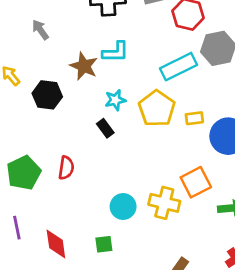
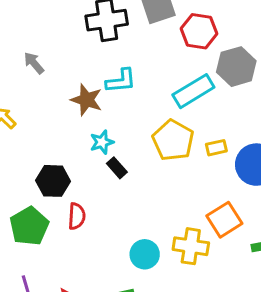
black hexagon: (47, 95) -> (53, 181), moved
cyan star: (115, 100) -> (102, 142), moved

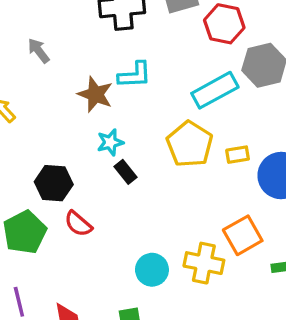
red semicircle: (77, 216) -> (78, 224), turned 124

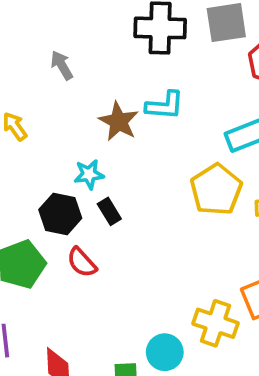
cyan star: (110, 142) -> (89, 174), moved
black rectangle: (126, 172) -> (109, 211), moved
cyan circle: (152, 270) -> (165, 352), moved

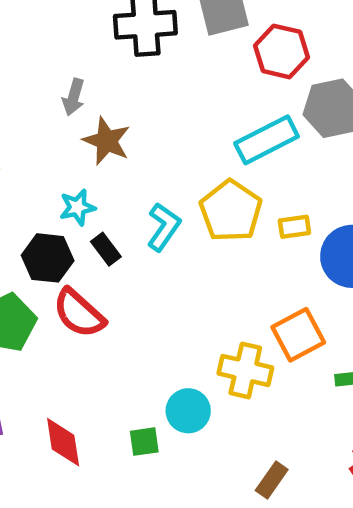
gray arrow: (62, 65) -> (74, 97), moved, turned -128
cyan L-shape: (165, 105) -> (164, 227), moved, turned -54
red semicircle: (82, 262) -> (79, 313), size x1.4

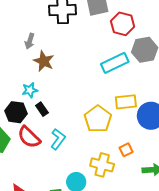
yellow pentagon: (231, 211) -> (98, 119), moved
cyan L-shape: (164, 227) -> (58, 139), moved
yellow rectangle: (294, 227) -> (126, 102), size x1.5
orange square: (298, 335) -> (126, 150), size x0.6

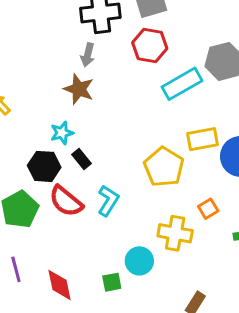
red hexagon: (123, 24) -> (150, 45), moved
gray arrow: (30, 41) -> (88, 55), moved

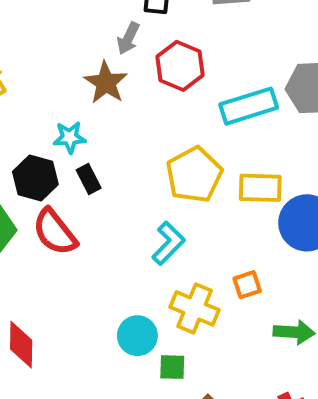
red hexagon: (150, 45) -> (180, 66), moved
yellow pentagon: (164, 167) -> (194, 175), moved
cyan L-shape: (108, 201) -> (168, 243), moved
green square: (112, 282) -> (172, 367), moved

